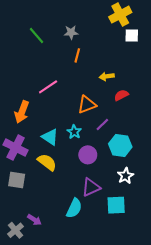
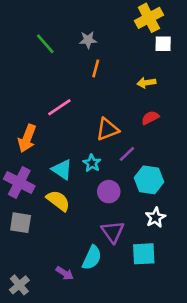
yellow arrow: (107, 76) -> (146, 83), moved
purple triangle: (91, 187) -> (113, 232), turned -42
purple arrow: (34, 220) -> (65, 273), moved

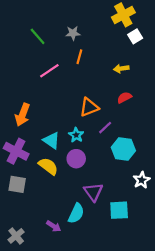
white square: (163, 44) -> (135, 36), turned -32
pink line: (59, 107) -> (49, 71), moved
purple circle: (109, 192) -> (76, 159), moved
white star: (155, 218) -> (142, 180), moved

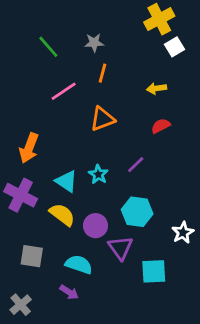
orange triangle: (89, 107) -> (102, 119), moved
cyan hexagon: (123, 149) -> (137, 212), moved
purple circle: (76, 159) -> (95, 226), moved
gray square: (17, 184) -> (32, 256), moved
cyan semicircle: (76, 213) -> (79, 264), moved, turned -96

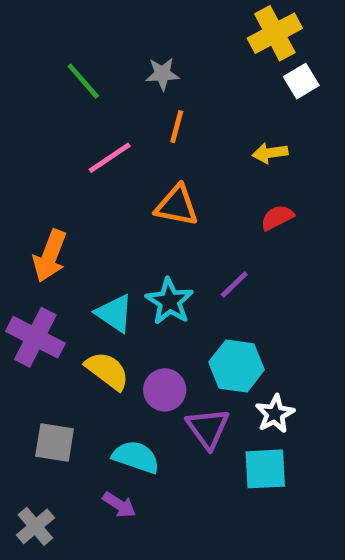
orange triangle: (102, 119) -> (177, 206), turned 32
cyan star: (98, 174) -> (170, 301), size x1.4
white star: (183, 233) -> (275, 414), moved

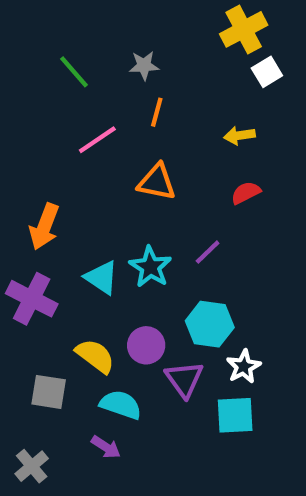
yellow semicircle: (107, 371) -> (95, 356), moved

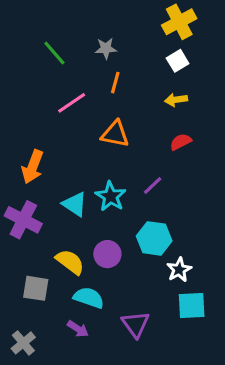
white square: (267, 72) -> (178, 61), moved
purple triangle: (184, 379) -> (135, 324), moved
cyan square: (235, 415) -> (192, 305), moved

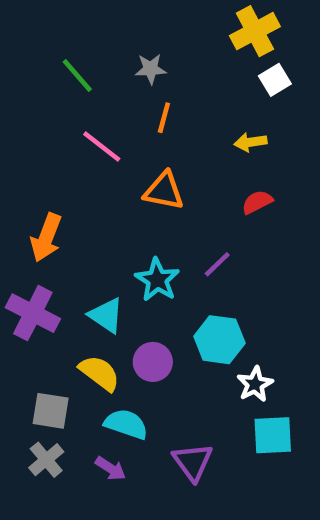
white square: (178, 61) -> (275, 80), moved
pink line: (72, 103) -> (102, 147), turned 72
cyan triangle: (75, 204) -> (106, 315), moved
gray cross: (23, 343) -> (46, 460), moved

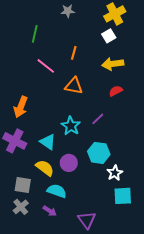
gray star: (151, 69) -> (68, 11), moved
green line: (77, 75) -> (35, 34), turned 54
white square: (275, 80) -> (109, 36), moved
yellow arrow: (250, 142) -> (113, 64), size x1.5
purple triangle: (193, 462) -> (87, 220), moved

